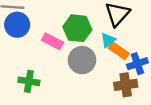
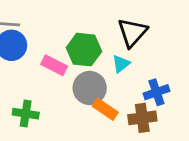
orange rectangle: (119, 51) -> (105, 109), moved

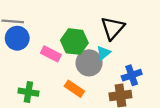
gray circle: (90, 88) -> (89, 63), moved
orange rectangle: (105, 109) -> (74, 89), moved

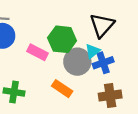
blue cross: (132, 75) -> (103, 63), moved

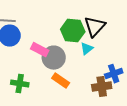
green hexagon: (62, 39) -> (73, 31), moved
gray circle: (77, 62) -> (54, 58), moved
blue cross: (103, 63) -> (114, 74), moved

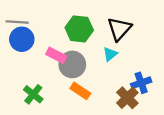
green hexagon: (73, 31) -> (79, 29), moved
green cross: (20, 84) -> (33, 94), turned 30
brown cross: (102, 87) -> (127, 98), turned -36

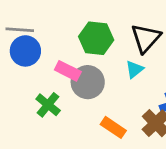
orange rectangle: (80, 91) -> (113, 127), moved
green cross: (33, 94) -> (48, 105), moved

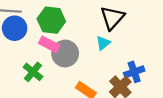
green hexagon: (96, 38) -> (51, 20), moved

